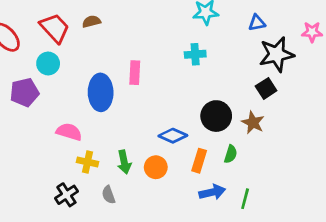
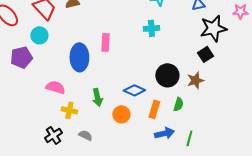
brown star: (253, 123) -> (195, 80), turned 30
green arrow: (124, 162) -> (97, 97), moved
gray semicircle: (108, 195) -> (85, 135), turned 136

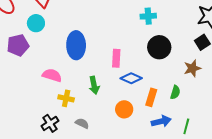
pink rectangle: (105, 42) -> (116, 58), moved
black circle: (167, 75) -> (159, 47), moved
orange circle: (121, 114) -> (124, 109), moved

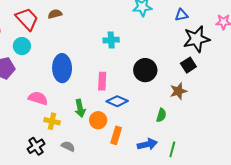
cyan cross: (148, 16) -> (111, 40), moved
orange rectangle: (151, 97) -> (116, 135), moved
orange circle: (124, 109) -> (98, 120), moved

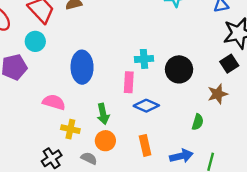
cyan cross: (111, 40) -> (144, 59), moved
orange circle: (98, 120) -> (105, 141), moved
orange rectangle: (116, 135) -> (145, 145), turned -30

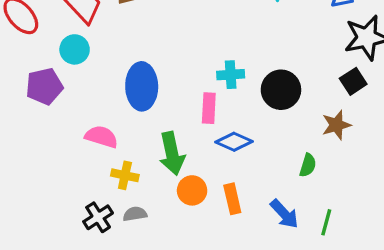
green arrow: (103, 114) -> (172, 153), size x1.4
orange circle: (105, 141) -> (192, 190), moved
blue arrow: (181, 156) -> (284, 214), turned 60
gray semicircle: (89, 158) -> (135, 214), moved, turned -35

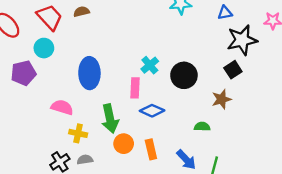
cyan cross: (231, 75) -> (150, 65), turned -36
green semicircle: (308, 165) -> (202, 127), turned -105

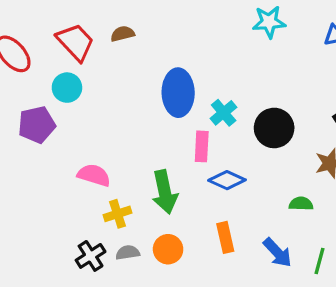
blue ellipse: (89, 73) -> (178, 93), moved
yellow cross: (78, 133) -> (118, 214), turned -30
orange circle: (124, 144) -> (168, 249), moved

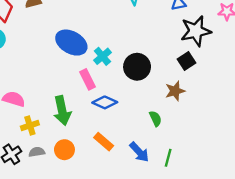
blue ellipse: (178, 93) -> (71, 43), turned -60
pink rectangle: (202, 146) -> (87, 79), turned -30
green semicircle: (301, 204) -> (155, 119), turned 63
orange rectangle: (225, 237) -> (104, 142), turned -36

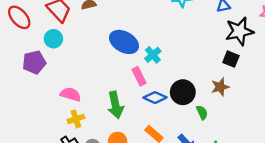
black square: (187, 61) -> (231, 59), turned -35
black circle: (137, 67) -> (183, 92), moved
yellow cross: (30, 125) -> (76, 119), moved

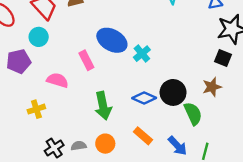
pink rectangle: (139, 76) -> (86, 60), moved
pink semicircle: (71, 94) -> (57, 80), moved
green semicircle: (202, 113) -> (193, 114), size x1.5
yellow cross: (76, 119) -> (36, 109), moved

